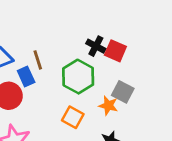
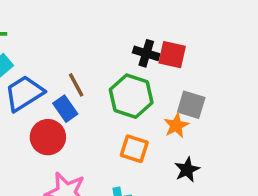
orange star: (108, 106) -> (176, 125), turned -30

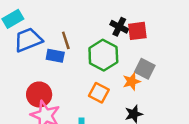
red square: (172, 55) -> (137, 31), turned -30
blue rectangle: (65, 109) -> (55, 56), turned -54
red circle: (48, 137) -> (39, 94), moved

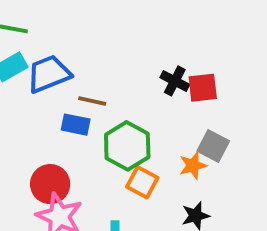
blue trapezoid: (28, 40) -> (49, 74), moved
brown line: (66, 40) -> (92, 101), turned -60
green hexagon: (103, 55) -> (127, 146), moved

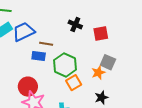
black cross: (175, 81) -> (75, 24), moved
orange square: (142, 182) -> (74, 83), turned 35

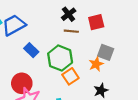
black cross: (75, 24) -> (69, 14), turned 32
brown line: (46, 44) -> (71, 31), moved
blue rectangle: (39, 56) -> (31, 50), turned 40

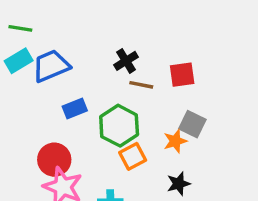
black cross: (69, 14) -> (126, 61), moved
blue rectangle: (31, 50) -> (75, 109), turned -72

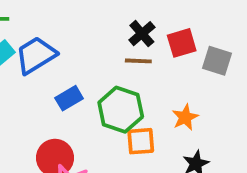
black cross: (126, 61) -> (142, 34), moved
gray square: (192, 124) -> (217, 61), moved
orange square: (133, 156) -> (141, 141), turned 32

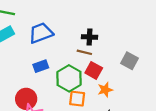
black cross: (142, 34) -> (89, 37), turned 32
red square: (182, 43) -> (94, 70), moved, turned 35
blue trapezoid: (36, 55) -> (41, 33), moved

